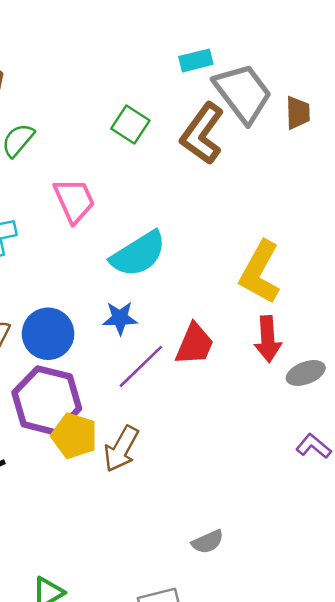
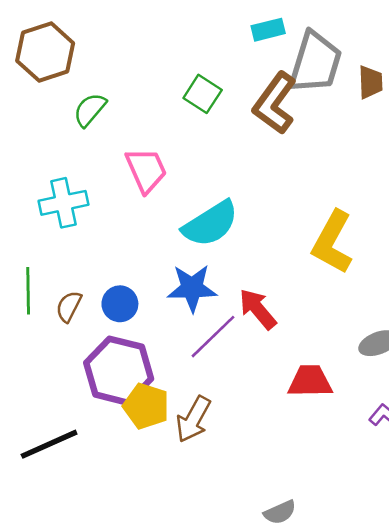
gray trapezoid: (243, 93) -> (315, 62), turned 54
blue star: (120, 318) -> (192, 288), size x1.4
blue circle: (48, 334) -> (120, 304), size x0.7
red arrow: (268, 339) -> (258, 309), moved, turned 144
red trapezoid: (195, 344) -> (310, 381), moved, turned -114

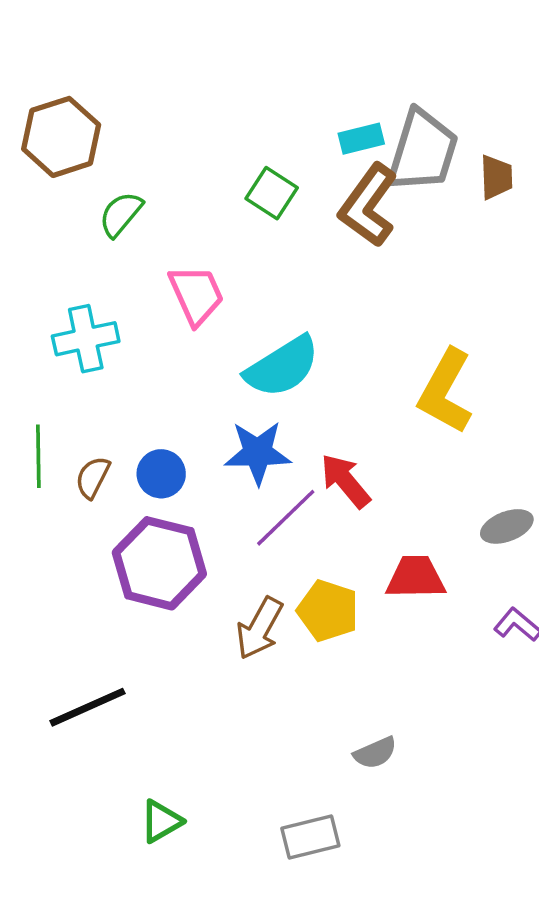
cyan rectangle: (268, 30) -> (361, 139), moved
yellow pentagon: (146, 406) -> (328, 611), moved
black line: (49, 444) -> (87, 707), moved

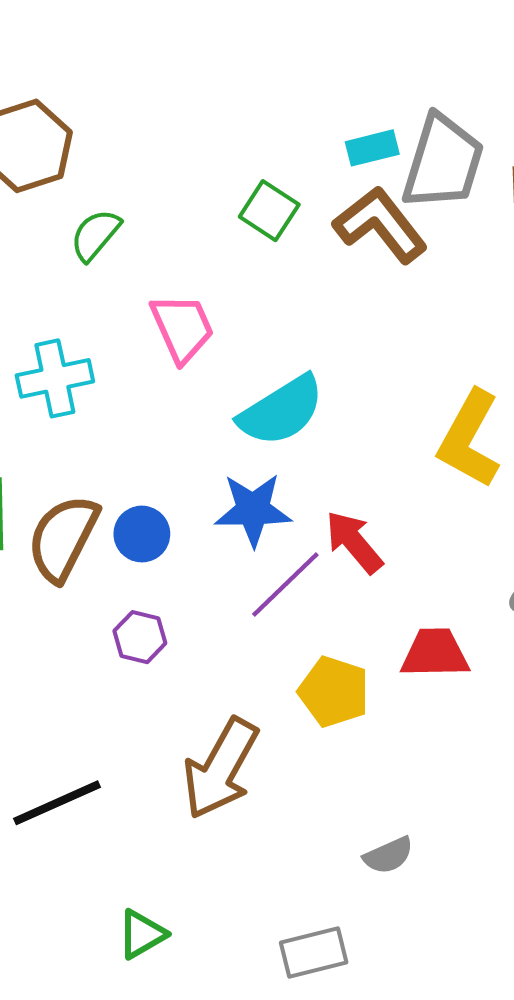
brown L-shape: (368, 205) -> (380, 225), turned 106
brown semicircle: (93, 477) -> (63, 538), size x1.8
purple hexagon: (159, 563) -> (140, 637), size x0.5
brown arrow: (259, 628) -> (221, 768), moved, size x1.4

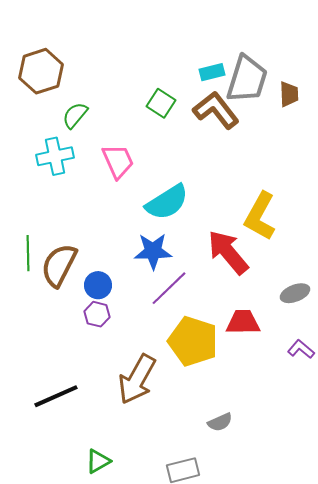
cyan cross: (55, 378) -> (55, 156), moved
blue circle: (142, 534) -> (98, 285), moved
red arrow: (354, 542) -> (228, 252), moved, size x1.4
yellow pentagon: (334, 692) -> (193, 341), size x1.4

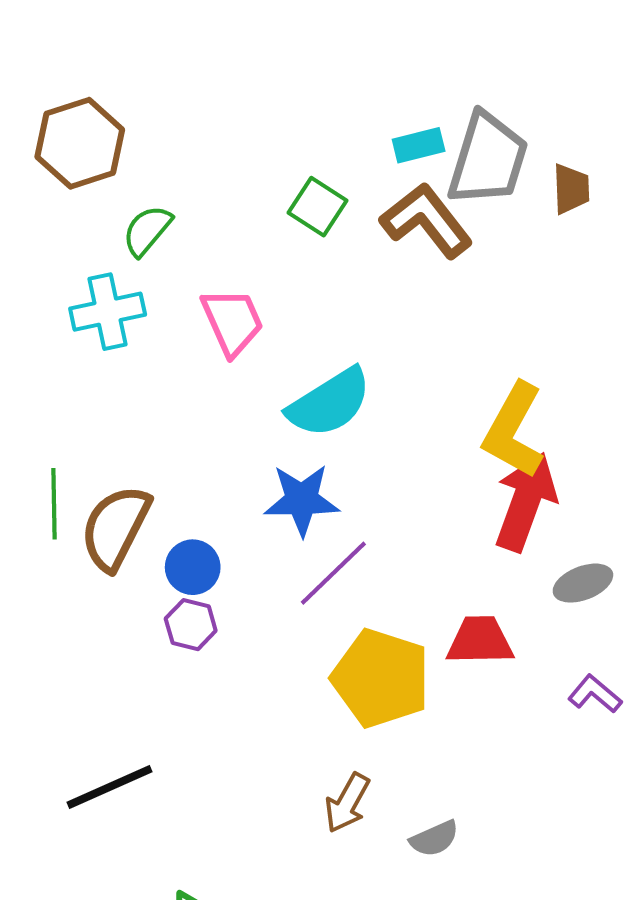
red arrow: (228, 252) -> (526, 502), moved, turned 60
brown arrow: (137, 379) -> (347, 803), moved, size x0.6

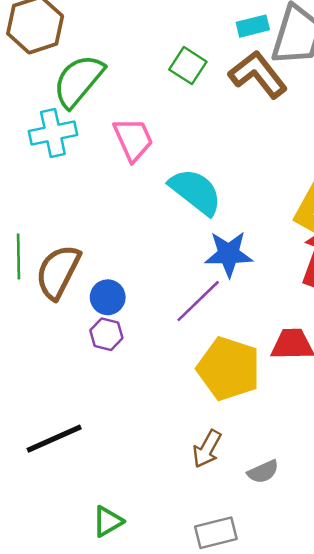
green semicircle: (147, 230) -> (78, 81), size x1.6
cyan semicircle: (329, 403) -> (196, 192), turned -110
blue star: (302, 500) -> (229, 254), moved

